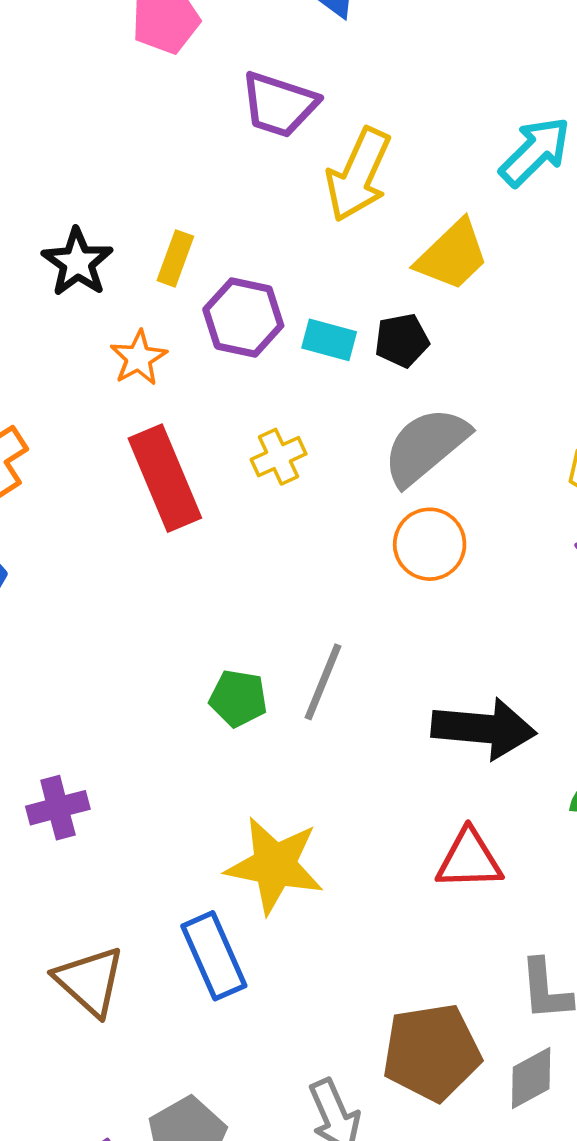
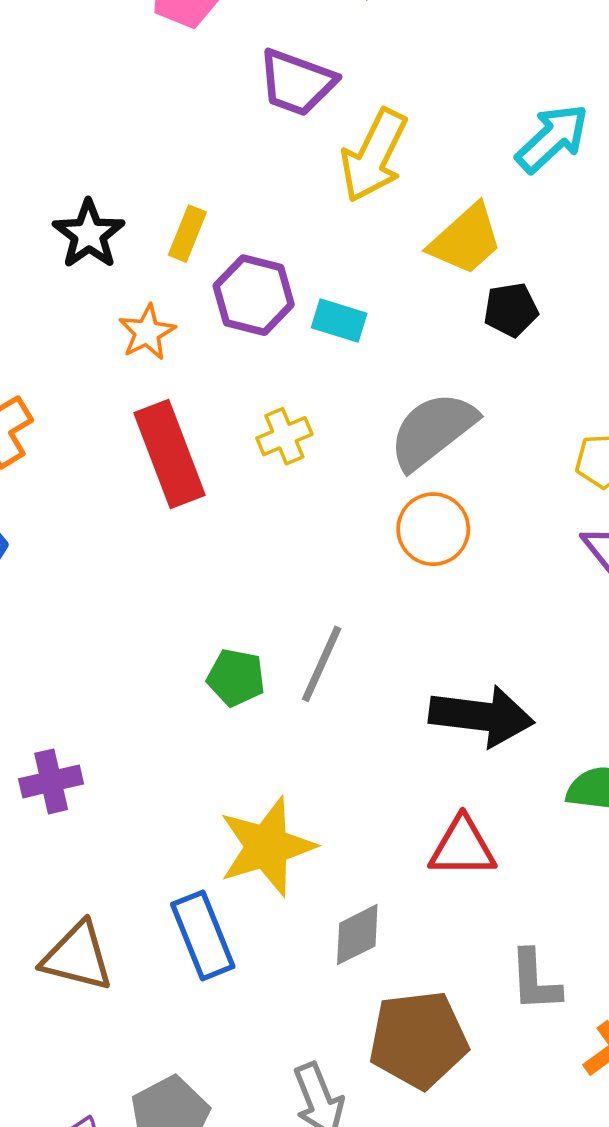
black pentagon: (402, 340) -> (511, 310), moved
yellow star: (275, 865) -> (267, 846), turned -30
brown triangle: (90, 981) -> (77, 957), turned -30
gray diamond: (531, 1078) -> (357, 935), moved

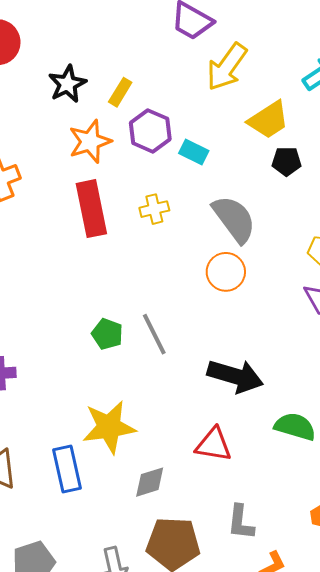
orange star: (147, 332) -> (90, 141), size x1.4
gray semicircle: (433, 431) -> (234, 219), turned 82
gray line: (322, 664) -> (154, 334), turned -60

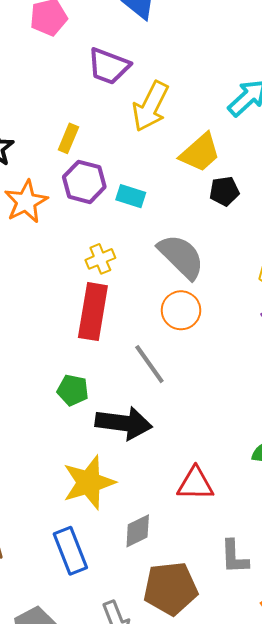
yellow rectangle: (120, 92) -> (68, 138), moved
red rectangle: (91, 209) -> (93, 312), moved, turned 30
gray line: (154, 334) -> (149, 364), moved
black arrow: (235, 376) -> (124, 423), moved
blue rectangle: (67, 469) -> (70, 551), moved

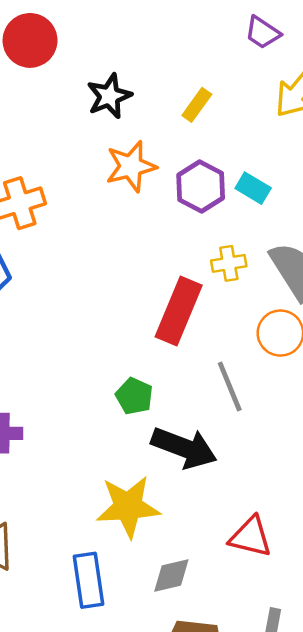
purple trapezoid: (109, 66) -> (263, 33), size x0.7
purple hexagon: (84, 182) -> (201, 186), moved
yellow cross: (100, 259) -> (229, 263), moved

